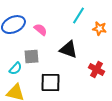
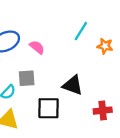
black triangle: (68, 50) -> (73, 85), moved
red cross: (96, 70) -> (103, 111), moved, turned -35

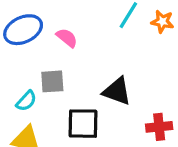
orange star: (105, 46) -> (162, 22), moved

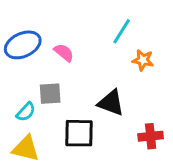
orange star: (162, 22) -> (143, 60), moved

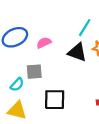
pink semicircle: (64, 53) -> (44, 43), turned -64
black triangle: (111, 103) -> (77, 52), moved

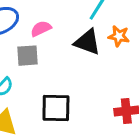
gray square: (34, 72) -> (27, 56), moved

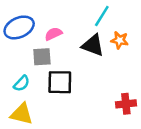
black square: (56, 108) -> (60, 82), moved

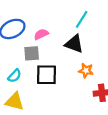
orange star: (120, 40) -> (86, 70), moved

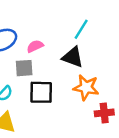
orange star: (86, 70) -> (86, 87), size x1.5

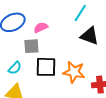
black triangle: (73, 57) -> (90, 36), moved
orange star: (86, 87) -> (74, 72), moved

